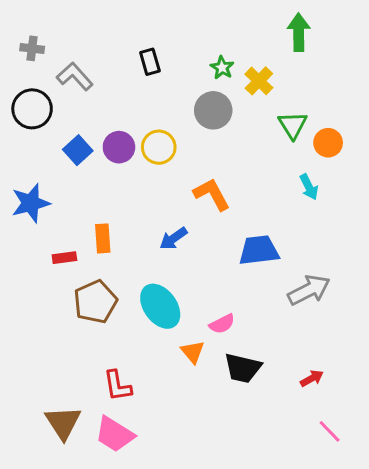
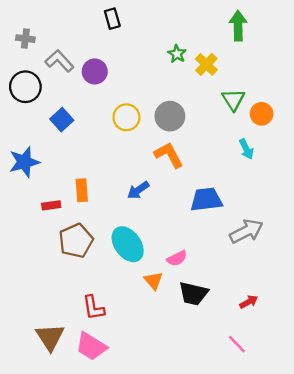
black rectangle: (150, 62) -> (112, 19), moved
gray circle: (213, 110) -> (170, 116), moved
purple circle: (119, 147) -> (95, 71), moved
pink line: (330, 431) -> (237, 344), moved

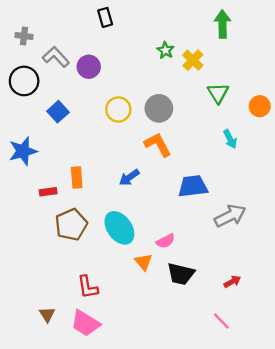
orange circle: (262, 114) -> (260, 106), moved
brown triangle: (50, 337) -> (47, 314), size x0.6

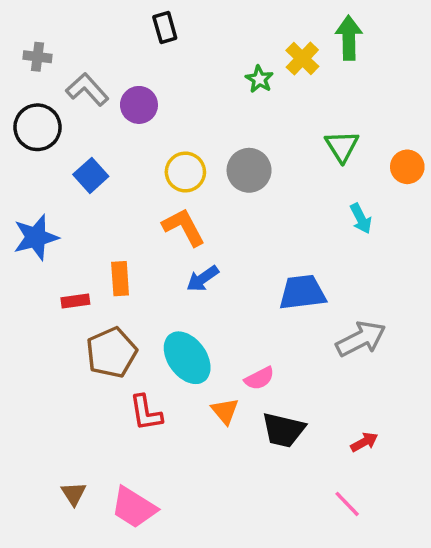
yellow cross: (193, 60) -> (302, 58), moved
orange L-shape: (158, 145) -> (184, 227), moved
red L-shape: (88, 287) -> (146, 413), moved

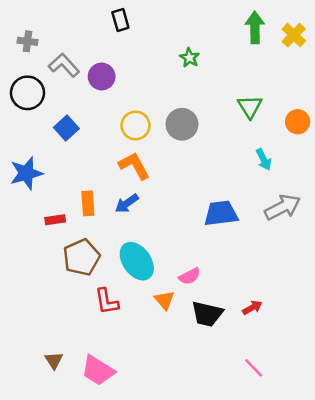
yellow cross: (302, 58) -> (294, 35), moved
blue arrow: (203, 279) -> (127, 203), moved
gray arrow: (361, 339) -> (282, 207), moved
red arrow: (364, 442) -> (252, 308), moved

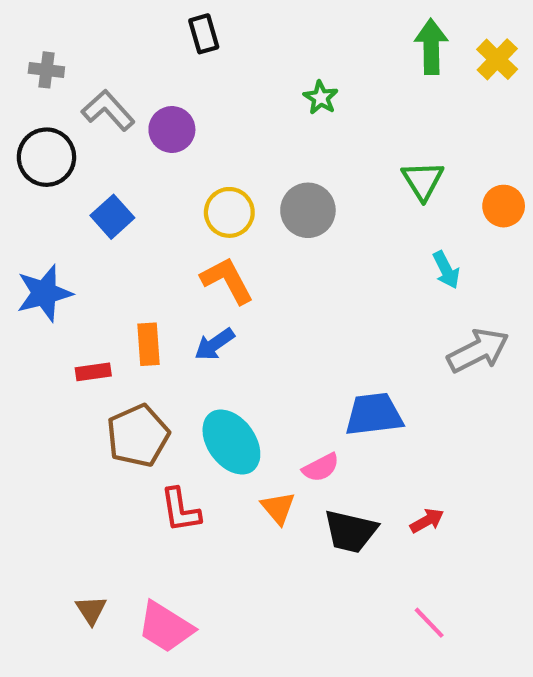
blue trapezoid: (221, 213) -> (374, 414), moved

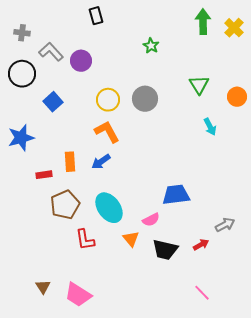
gray arrow: (478, 351) -> (225, 225), moved, size x0.7

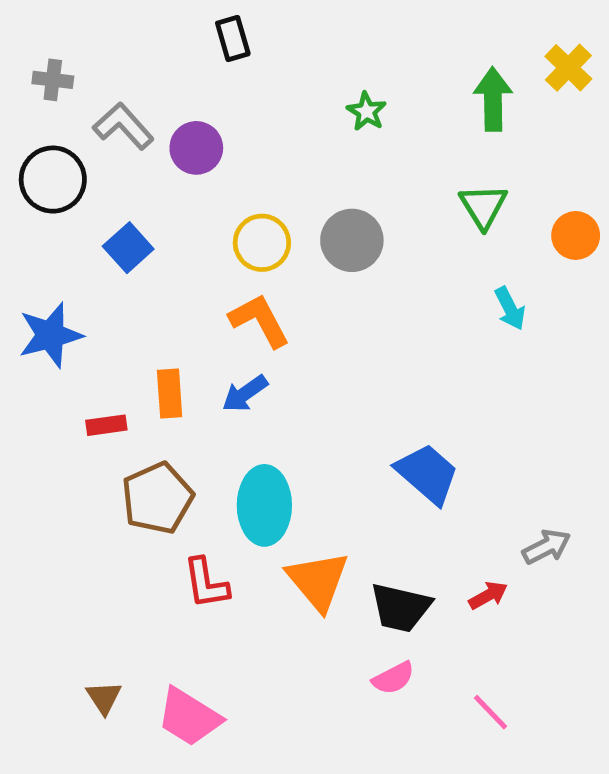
green arrow: (203, 22) -> (493, 99), moved
blue trapezoid: (176, 195) -> (427, 474), turned 48
cyan ellipse: (109, 208) -> (264, 505), turned 36
pink semicircle: (151, 220) -> (393, 678), moved
orange triangle: (131, 239) -> (318, 581), size x1.6

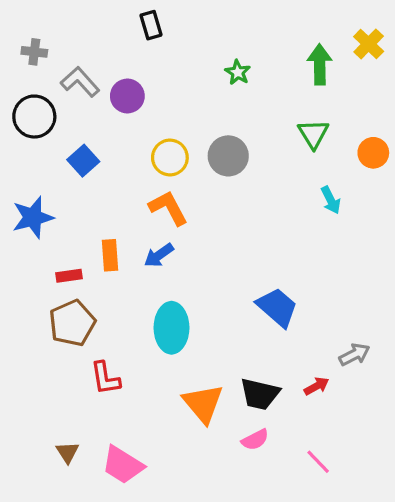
brown pentagon: (157, 498) -> (72, 323), moved
orange triangle: (318, 581) -> (203, 403), moved
red L-shape: (206, 583) -> (105, 378), moved

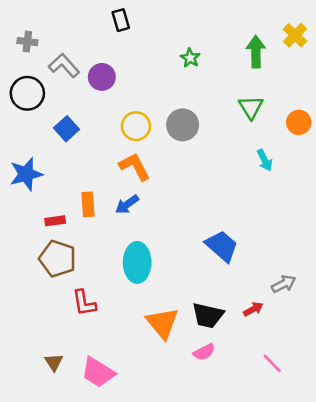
brown pentagon: (72, 323) -> (58, 259), turned -30
pink line: (318, 462) -> (272, 363), moved

